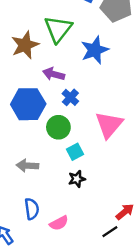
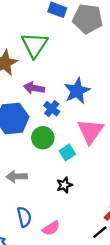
blue star: (95, 50) -> (77, 91), moved
cyan square: (75, 152) -> (67, 153), moved

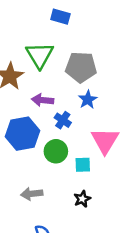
gray pentagon: (88, 19) -> (81, 67), moved
blue star: (77, 91) -> (88, 100), size x0.7
cyan square: (67, 153) -> (83, 165), turned 35

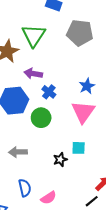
gray pentagon: (81, 67) -> (80, 33), moved
blue star: (88, 100) -> (87, 86), moved
cyan square: (83, 165) -> (79, 148), moved

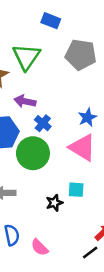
pink triangle: (83, 112) -> (82, 148), turned -35
green circle: (41, 118) -> (33, 153), size x1.4
pink semicircle: (48, 198) -> (40, 247), turned 77

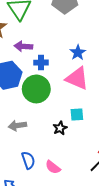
blue cross: (43, 123) -> (41, 63), turned -32

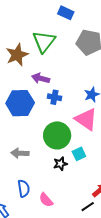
green circle: (36, 89) -> (57, 135), moved
cyan square: (77, 115) -> (79, 154), turned -32

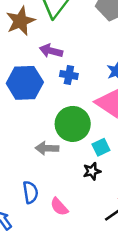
gray arrow: (20, 153) -> (47, 148), moved
black star: (60, 164) -> (92, 171), moved

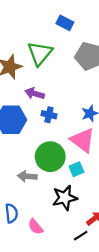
cyan square: (101, 147) -> (76, 169), moved
black star: (92, 171) -> (65, 198), size x1.6

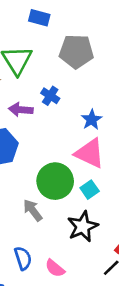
blue cross: (49, 115) -> (50, 96), moved, turned 32
gray arrow: (27, 176) -> (33, 210), turned 60

